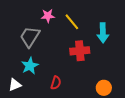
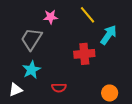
yellow line: (72, 22) -> (87, 15), moved
cyan arrow: (103, 33) -> (109, 35), turned -144
red semicircle: (56, 83) -> (59, 88), turned 72

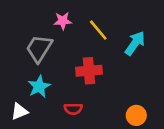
yellow line: (87, 15) -> (98, 30), moved
red cross: (84, 54) -> (89, 71), moved

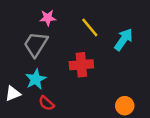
pink star: (63, 21) -> (48, 18), moved
red semicircle: (73, 109) -> (46, 103), moved, turned 42
white triangle: (19, 111) -> (13, 94), moved

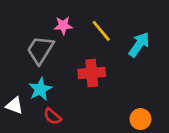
pink star: (48, 18) -> (63, 26), moved
white triangle: (13, 94) -> (14, 105), turned 42

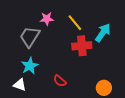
red cross: (92, 73) -> (82, 46), moved
white triangle: (14, 105) -> (20, 85), moved
red semicircle: (52, 116) -> (60, 81), moved

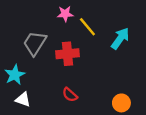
pink star: (47, 19) -> (65, 14), moved
red cross: (82, 46) -> (68, 54), moved
cyan star: (30, 66) -> (15, 75), moved

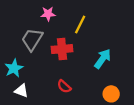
pink star: (65, 14) -> (48, 14), moved
yellow line: (87, 27) -> (80, 24), turned 66
cyan arrow: (120, 38) -> (103, 59), moved

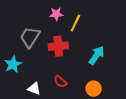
pink star: (48, 14) -> (56, 14), moved
white triangle: (21, 91) -> (34, 89), moved
orange circle: (111, 94) -> (94, 89), moved

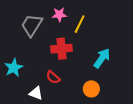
gray trapezoid: (30, 37) -> (32, 25), moved
red semicircle: (60, 82) -> (53, 77), moved
orange circle: (94, 89) -> (91, 89), moved

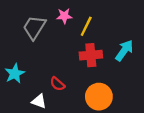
red cross: (62, 49) -> (91, 55), moved
cyan arrow: (102, 58) -> (124, 50), moved
orange circle: (91, 89) -> (99, 97), size x1.5

